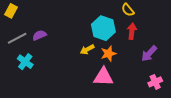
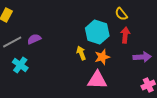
yellow arrow: (87, 49) -> (81, 53), turned 96
purple arrow: (149, 54) -> (142, 57), turned -138

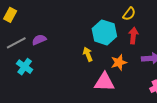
yellow semicircle: (121, 14) -> (129, 14), turned -104
orange star: (102, 57) -> (119, 62), moved

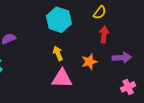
cyan hexagon: (104, 32) -> (59, 20), moved
pink triangle: (104, 82) -> (62, 79), moved

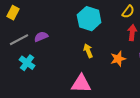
pink triangle: (62, 79) -> (81, 84), moved

